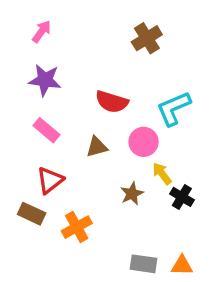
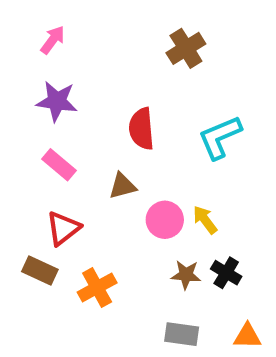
red semicircle: (112, 102) -> (142, 129), turned 68
pink circle: (144, 142) -> (165, 220), moved
brown star: (132, 194) -> (186, 275), moved, turned 30
black cross: (182, 197) -> (226, 273), moved
orange triangle: (182, 265) -> (247, 336), moved

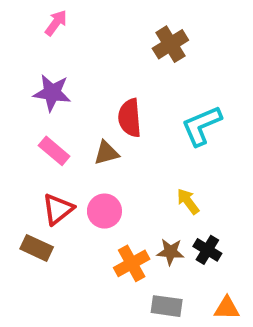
pink arrow: (53, 40) -> (56, 23), moved
brown triangle: (122, 186) -> (106, 153), moved
pink circle: (165, 220) -> (104, 211), moved
orange cross: (97, 287) -> (132, 263), moved

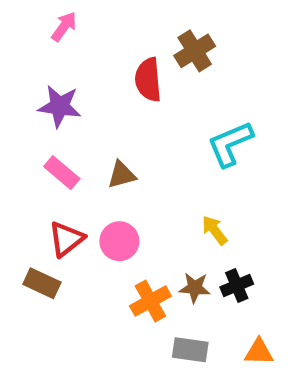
red semicircle: (130, 118) -> (148, 80), moved
black cross: (207, 250) -> (237, 286), turned 36

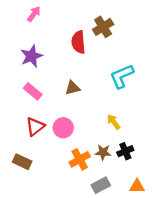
purple star: (60, 106) -> (32, 56), turned -30
brown triangle: (122, 175) -> (73, 88), moved
brown rectangle: (42, 283) -> (22, 162), moved
gray rectangle: (190, 350) -> (101, 185), turned -36

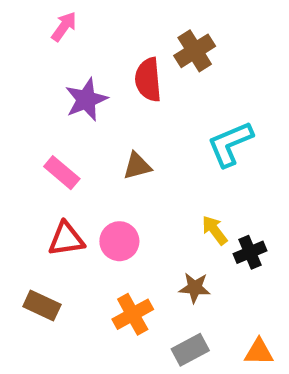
purple star: (32, 56) -> (86, 100), moved
red triangle: (35, 127) -> (66, 239), turned 30
black cross: (125, 151) -> (250, 252), moved
orange cross: (80, 159) -> (133, 314), moved

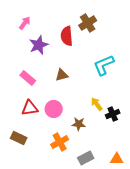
pink arrow: (64, 27) -> (25, 23), moved
brown star: (195, 288) -> (79, 124), moved

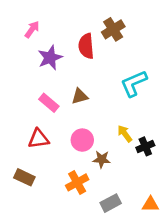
pink rectangle: (28, 78) -> (49, 103), moved
pink circle: (54, 109) -> (82, 140), moved

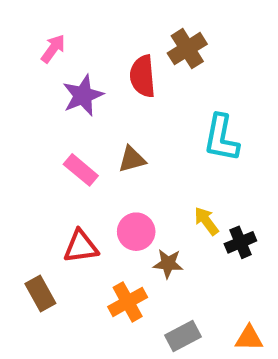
cyan L-shape: (134, 83) -> (221, 138), turned -56
red triangle: (39, 139) -> (81, 247), moved
brown rectangle: (24, 177) -> (40, 293), turned 36

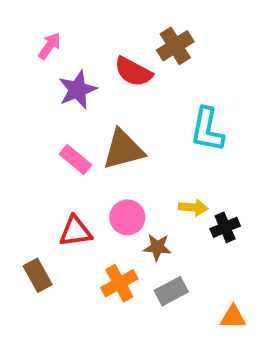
red semicircle: (143, 76) -> (133, 72), turned -57
brown triangle: (132, 159) -> (123, 150), size x1.6
yellow arrow: (206, 221) -> (193, 207), turned 132
gray rectangle: (183, 336) -> (171, 291), moved

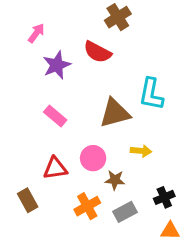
brown cross: (175, 46) -> (118, 17), moved
brown triangle: (123, 150) -> (115, 113), moved
black cross: (225, 227) -> (164, 197), moved

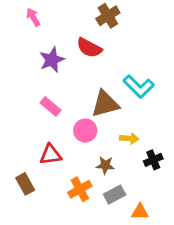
pink arrow: (36, 33) -> (33, 17), moved, turned -66
cyan L-shape: (151, 94) -> (139, 86), turned -56
pink circle: (93, 158) -> (85, 131), moved
black cross: (164, 197) -> (153, 160), moved
orange triangle: (170, 231) -> (140, 212), moved

